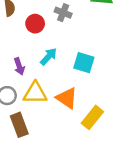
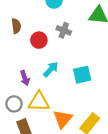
cyan square: (84, 63) -> (82, 75), turned -30
orange triangle: (67, 98) -> (63, 119), moved, turned 36

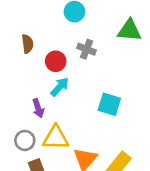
cyan arrow: (51, 69) -> (60, 87), moved
cyan square: (82, 75) -> (109, 104), turned 30

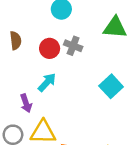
red circle: (56, 61) -> (50, 48), moved
cyan square: (109, 104) -> (111, 86), moved, turned 30

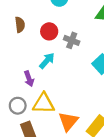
gray cross: (73, 46) -> (72, 40), moved

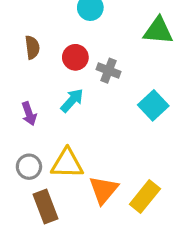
purple arrow: (29, 79) -> (29, 114), moved

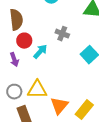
brown semicircle: (32, 47) -> (16, 20), size x1.5
red circle: (75, 57) -> (24, 41), moved

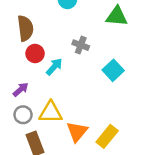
purple arrow: (14, 60) -> (21, 90), moved, turned -112

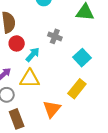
yellow triangle: (51, 112) -> (30, 79), moved
yellow rectangle: (107, 136) -> (77, 89), moved

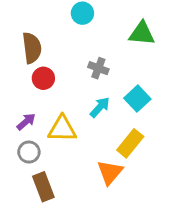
cyan arrow: (33, 55) -> (100, 107), moved
orange triangle: (52, 109) -> (110, 172), moved

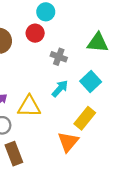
green triangle: (142, 33) -> (98, 43), moved
red circle: (43, 78) -> (35, 33), moved

